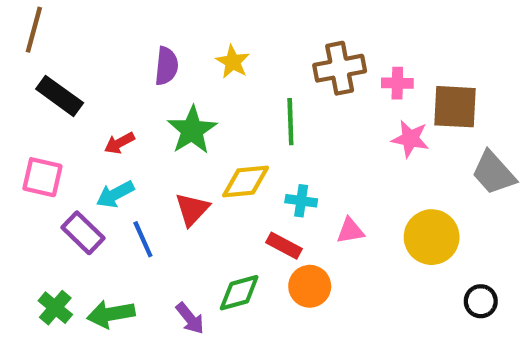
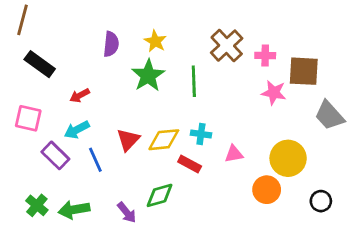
brown cross: (340, 68) -> (227, 46), turned -32
green star: (192, 130) -> (148, 75), moved
yellow diamond: (246, 181) -> (164, 140), moved
orange circle: (310, 286) -> (267, 190), moved

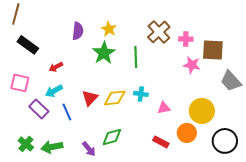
red rectangle: (190, 164) -> (161, 142), moved
black circle: (321, 201) -> (225, 141), size x1.6

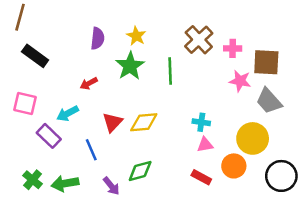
red arrow: (56, 67) -> (89, 83), moved
gray trapezoid: (231, 81) -> (269, 101), moved
cyan cross: (141, 94) -> (201, 122), moved
pink triangle: (164, 108) -> (205, 145), moved
blue line: (67, 112) -> (91, 150), moved

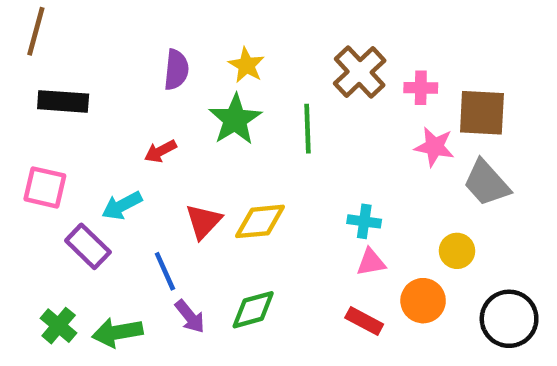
black rectangle: (35, 56) -> (63, 101), turned -32
yellow circle: (253, 138) -> (457, 251), size x0.6
purple arrow: (111, 186) -> (190, 317), moved

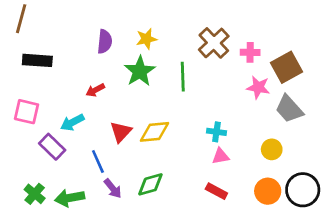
yellow star: (246, 65) -> (146, 39), turned 30
brown square: (482, 113) -> (287, 67), turned -32
orange circle: (423, 301) -> (268, 191), moved

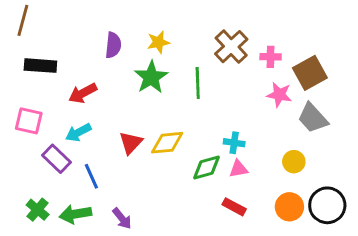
red arrow: (95, 90) -> (83, 93), moved, size x1.4
blue line: (98, 162) -> (91, 176), moved
green diamond: (150, 184) -> (206, 167), moved
purple arrow: (113, 188) -> (122, 218), moved

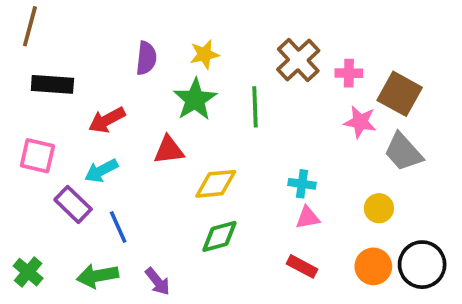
brown square: (310, 73) -> (400, 94), turned -32
red triangle: (131, 143) -> (169, 150), moved, turned 40
green diamond: (206, 167) -> (219, 236), moved
green cross: (38, 210) -> (28, 272), moved

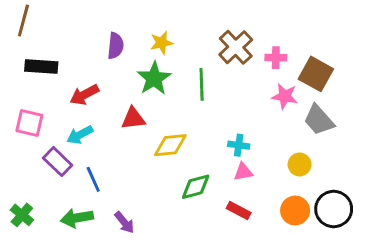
green diamond: (219, 236) -> (196, 187), moved

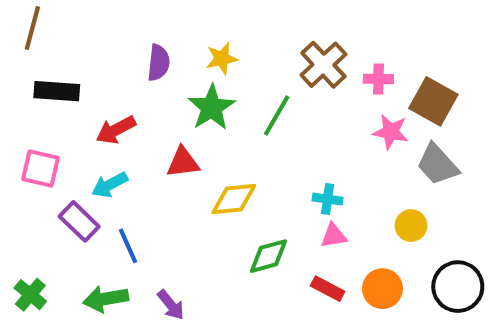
green line: (202, 84) -> (277, 116), turned 32
orange circle: (295, 210) -> (382, 289), moved

